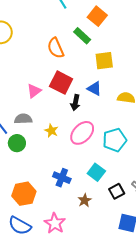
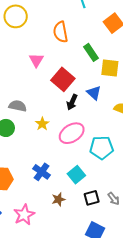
green rectangle: (82, 36) -> (91, 52), moved
orange semicircle: (56, 48) -> (61, 32), moved
pink triangle: (34, 91) -> (36, 60), moved, turned -35

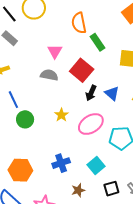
green rectangle: (91, 52) -> (98, 42), moved
blue triangle: (94, 93) -> (112, 93), moved
gray semicircle: (18, 106) -> (49, 75), moved
blue cross: (42, 172) -> (61, 163), turned 36

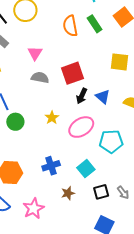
green rectangle: (98, 42) -> (95, 24), moved
pink triangle: (55, 51) -> (35, 53), moved
red square: (82, 70) -> (73, 73), turned 30

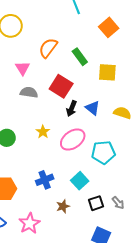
green rectangle: (95, 24) -> (80, 57), moved
orange semicircle: (70, 26) -> (48, 48), moved, turned 50
red square: (73, 73) -> (61, 86), turned -35

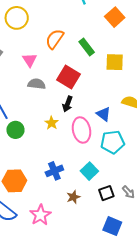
black arrow: (71, 108) -> (68, 104), moved
blue triangle: (93, 108) -> (104, 114), moved
pink ellipse: (73, 140) -> (81, 130), turned -65

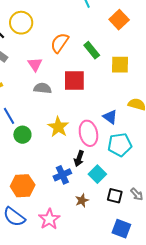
red square: (69, 77) -> (74, 81), turned -30
black arrow: (68, 104) -> (79, 158), moved
yellow star: (52, 123) -> (58, 127), size x1.5
black square: (106, 193) -> (115, 196), turned 35

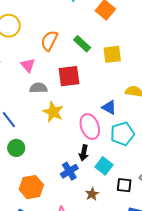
yellow star: (58, 127) -> (53, 112), moved
green circle: (22, 135) -> (16, 148), moved

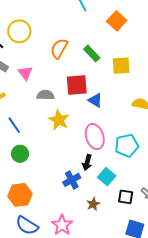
pink triangle: (28, 65) -> (25, 73), moved
blue triangle: (109, 107) -> (95, 100), moved
orange hexagon: (31, 187) -> (20, 195), moved

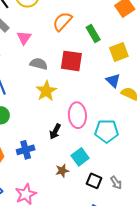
yellow square: (121, 66) -> (119, 52), turned -30
blue triangle: (95, 100) -> (113, 81), moved
black arrow: (87, 162) -> (55, 131), moved
blue cross: (72, 180) -> (26, 150), moved
brown star: (93, 204) -> (62, 171), moved

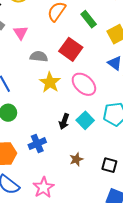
red square: (71, 61) -> (71, 49), turned 35
pink ellipse: (77, 115) -> (84, 84), moved, turned -35
cyan square: (80, 157) -> (85, 120), moved

